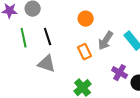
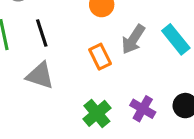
purple cross: (120, 73) -> (143, 109), moved

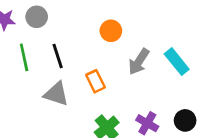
orange rectangle: (100, 57) -> (95, 81), moved

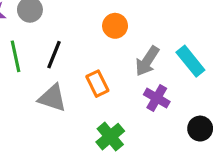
black line: (58, 56) -> (54, 55), turned 40
purple cross: (147, 123) -> (157, 98), moved

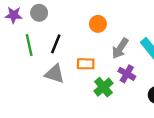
orange rectangle: (97, 84) -> (86, 64), turned -63
green cross: (110, 137) -> (103, 87), moved

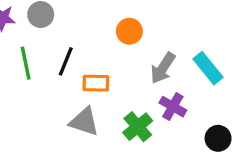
orange rectangle: (86, 64) -> (96, 83), moved
gray triangle: (55, 74) -> (84, 122), moved

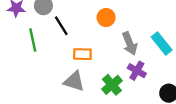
black line: (66, 61) -> (61, 26), moved, turned -54
gray arrow: (163, 68) -> (130, 43), turned -55

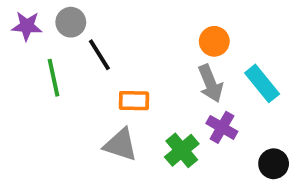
orange circle: (106, 17) -> (214, 41), moved

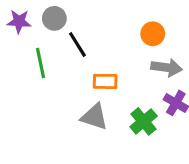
orange circle: (214, 41) -> (153, 34), moved
gray arrow: (210, 83) -> (167, 68), turned -60

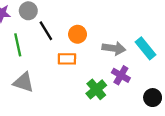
orange circle: (153, 34) -> (78, 34), moved
gray triangle: (94, 117) -> (24, 82), moved

